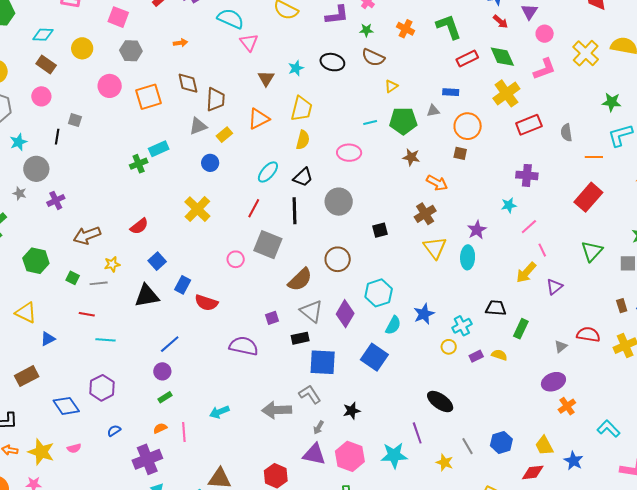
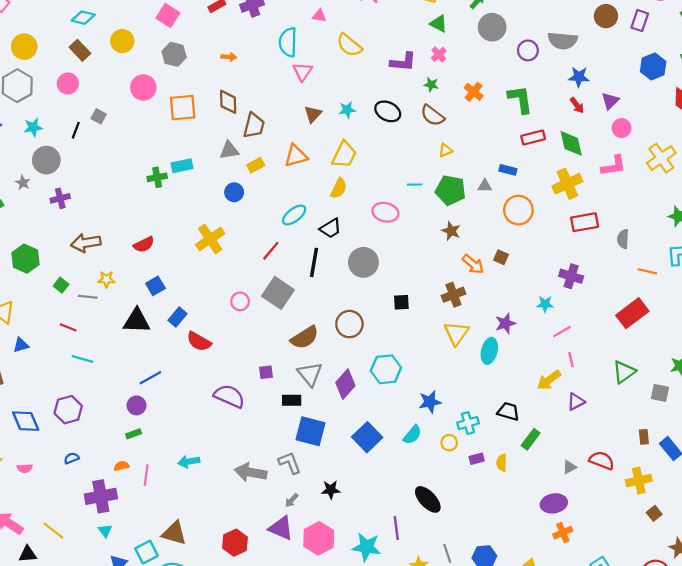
cyan semicircle: (231, 19) -> (288, 42), turned -124
brown square: (460, 153) -> (501, 257), moved
cyan semicircle: (393, 325) -> (412, 435), moved
yellow semicircle: (499, 355) -> (502, 463), turned -119

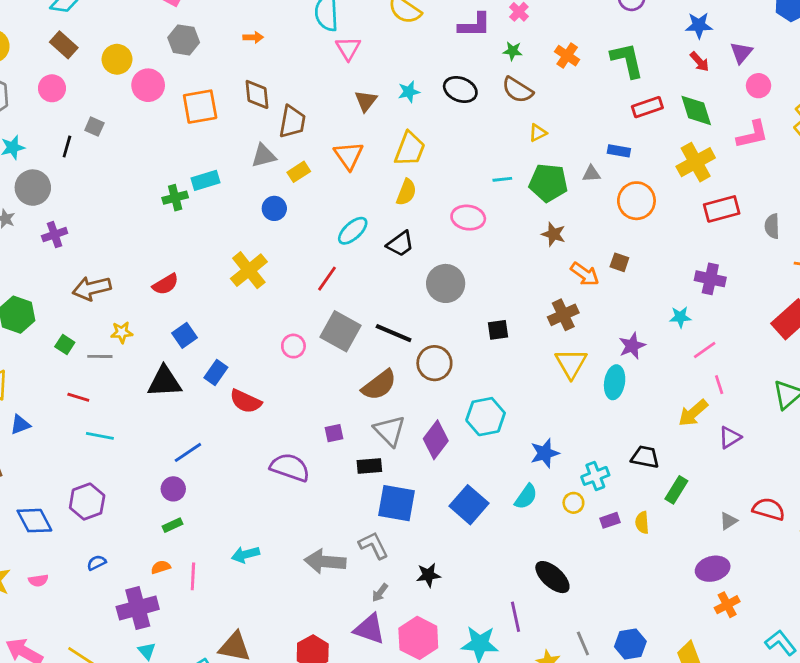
yellow circle: (122, 41) -> (117, 59), moved
orange triangle: (296, 156) -> (349, 156), turned -45
black line: (314, 262) -> (394, 333), moved, turned -72

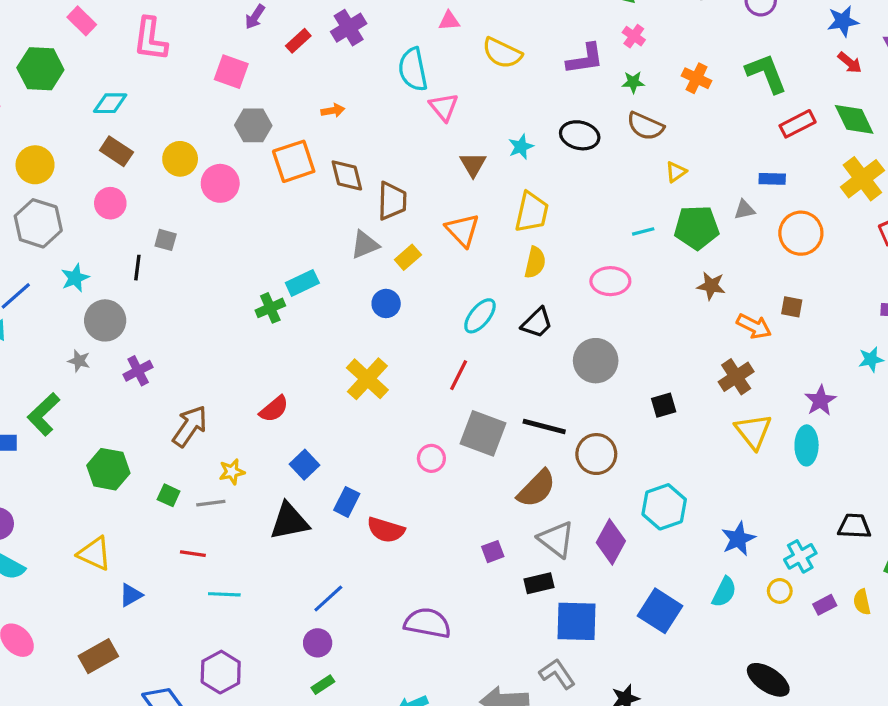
orange square: (200, 107) -> (294, 161), moved
brown arrow: (92, 288) -> (190, 426), turned 147
purple semicircle: (290, 467) -> (427, 623), moved

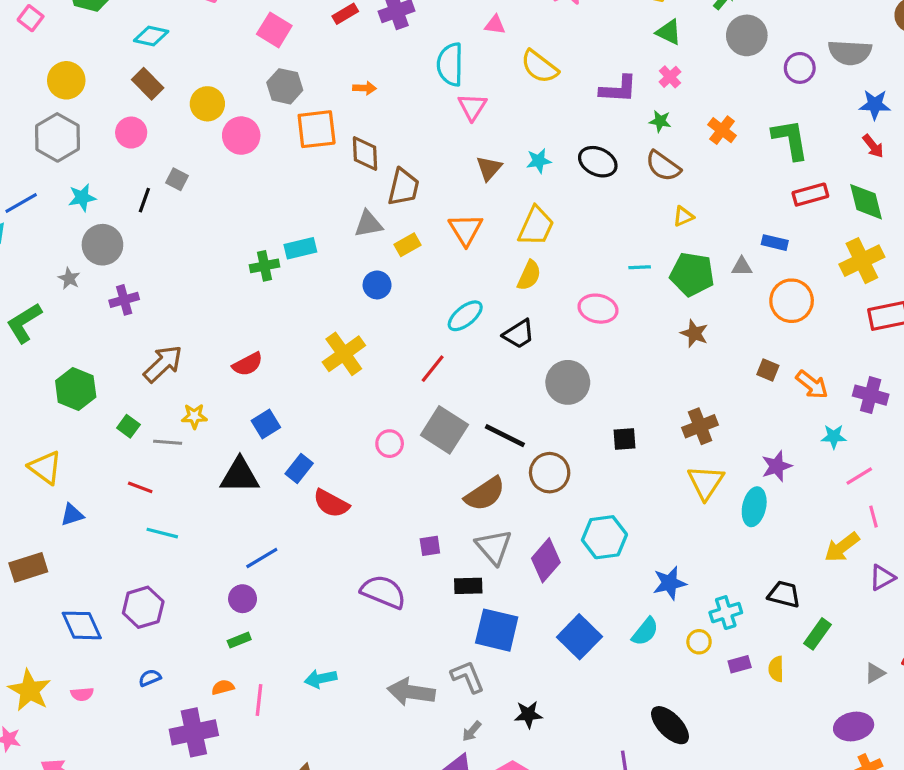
orange arrow: (754, 326) -> (812, 385), moved
purple semicircle: (427, 623) -> (383, 592), moved

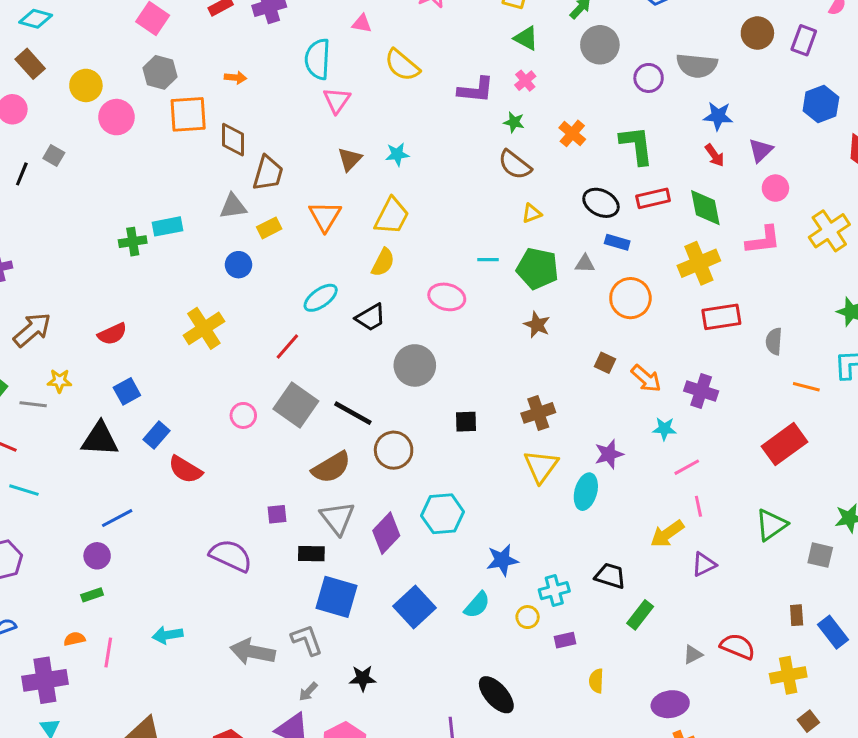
black ellipse: (598, 162) -> (601, 203), moved
yellow semicircle: (776, 669) -> (596, 681), moved

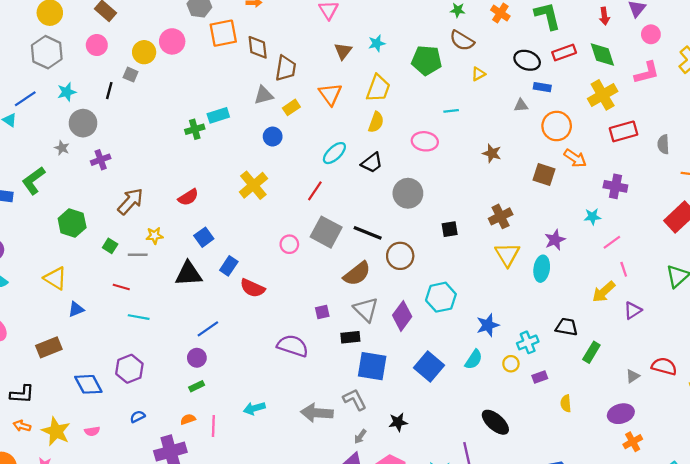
yellow circle: (86, 85) -> (144, 52), moved
red arrow: (715, 155) -> (604, 16), turned 35
green pentagon: (537, 269) -> (426, 60), moved
brown square: (605, 363) -> (544, 175), size x1.5
orange arrow: (646, 378) -> (575, 158), moved

